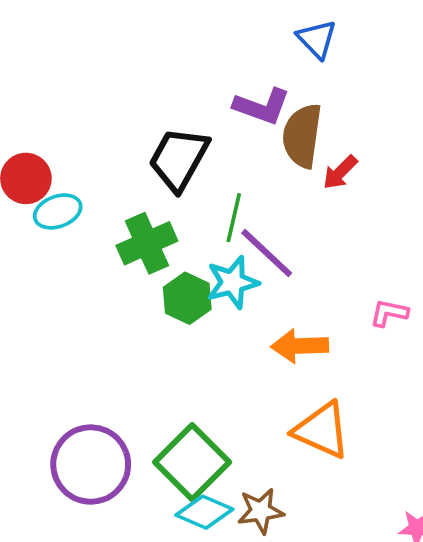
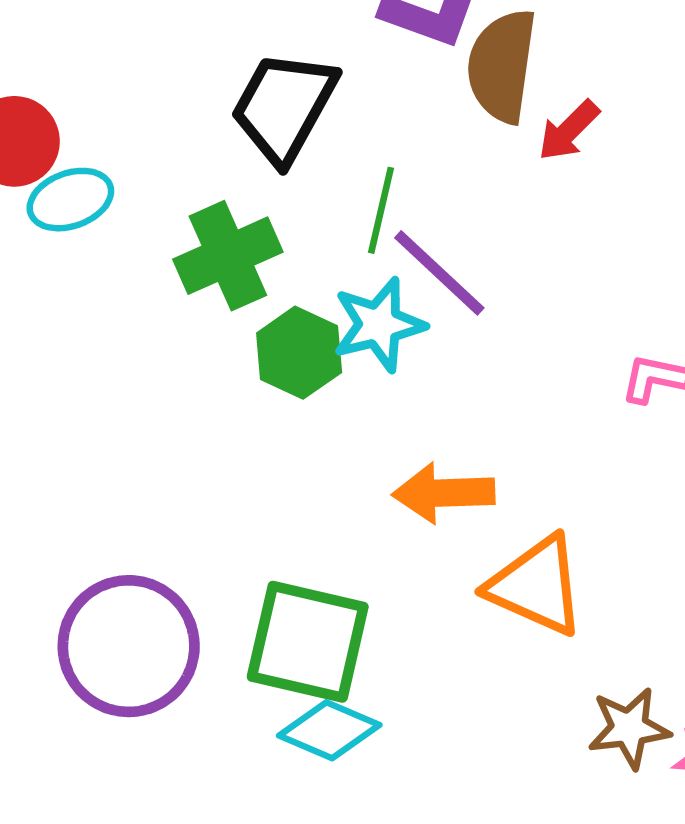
orange arrow: (300, 346) -> (444, 493), moved
green square: (192, 462) -> (308, 642), turned -32
brown star: (261, 511) -> (629, 728), moved

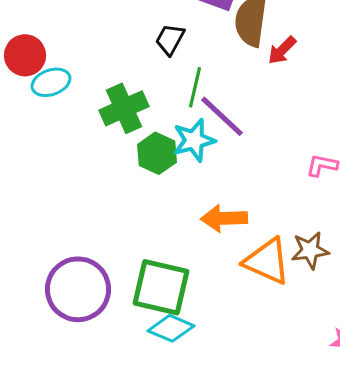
black trapezoid: (284, 107) -> (170, 39), moved, size x0.6
brown star: (629, 728) -> (310, 250), moved

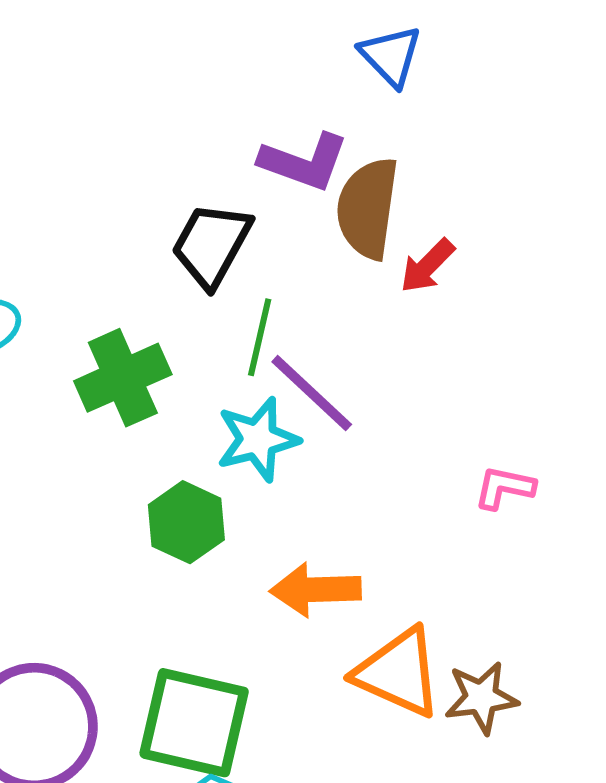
black trapezoid: (170, 39) -> (211, 245), size x1.4
green hexagon: (157, 153) -> (186, 522), moved
brown star: (310, 250) -> (481, 698), moved

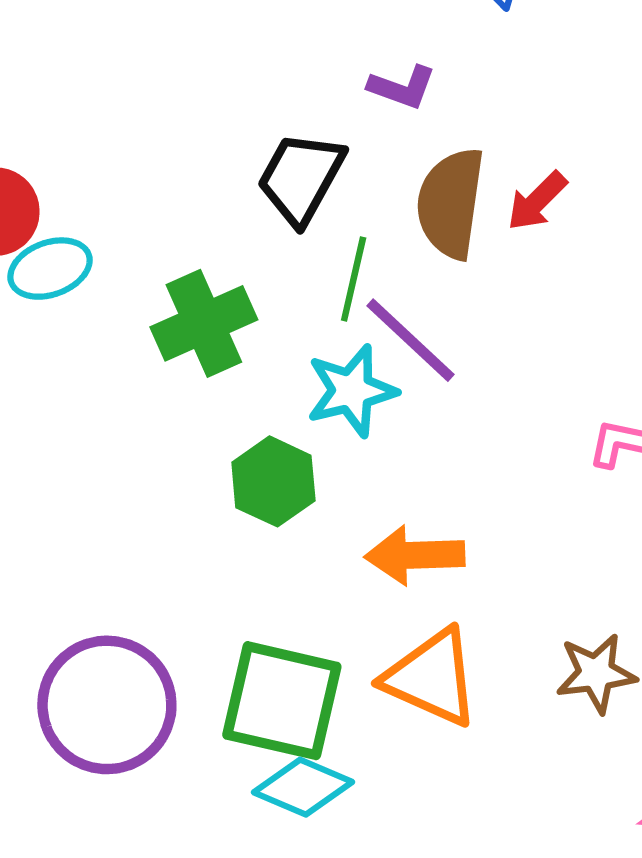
purple L-shape: (304, 162) -> (402, 87), size x0.7
brown semicircle: (368, 208) -> (451, 203), moved
orange triangle: (398, 673) -> (432, 678), moved

